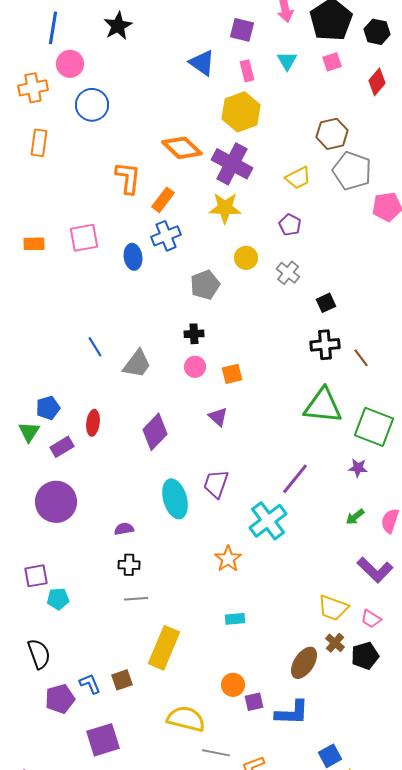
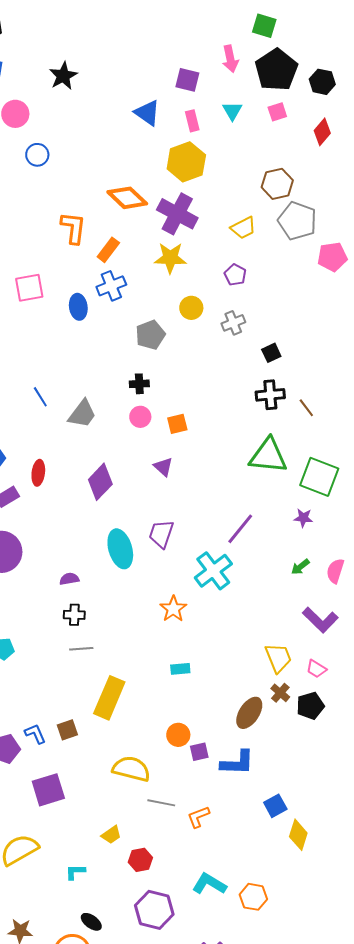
blue circle: (92, 105) -> (37, 155), size x0.7
gray cross: (288, 273) -> (233, 323), turned 30
yellow trapezoid: (333, 608) -> (278, 658), turned -132

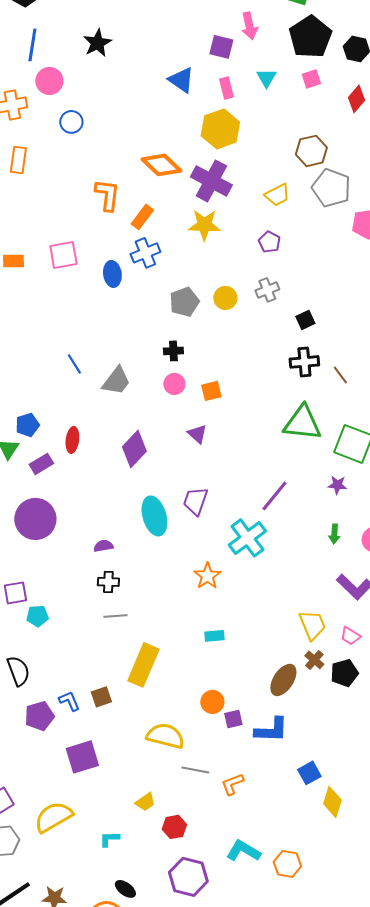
pink arrow: (230, 59) -> (249, 26), moved
yellow circle: (191, 308) -> (225, 298), moved
green arrow: (300, 567) -> (334, 534), turned -48

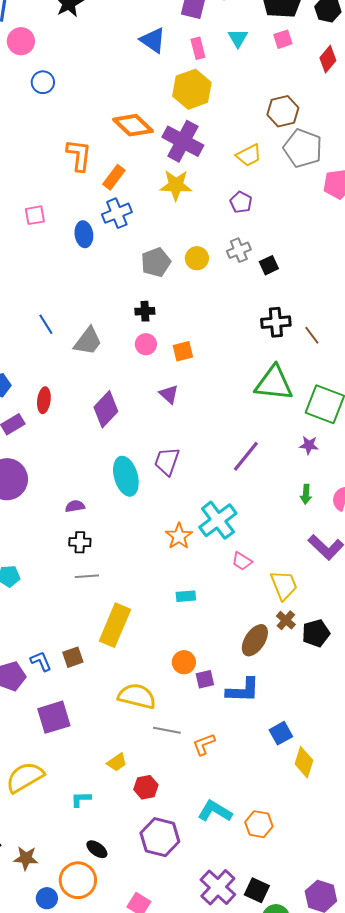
pink square: (63, 255) -> (35, 215), size x0.7
black square: (305, 320) -> (269, 265), moved
cyan cross: (247, 538) -> (218, 520), moved
pink trapezoid: (350, 636) -> (242, 561), moved

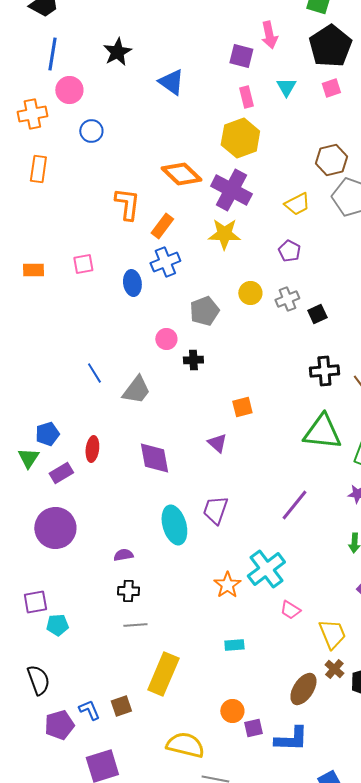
blue triangle: (153, 40) -> (171, 82), moved
yellow circle: (197, 258) -> (250, 293), moved
pink circle: (146, 344) -> (166, 339), moved
orange square: (183, 351) -> (242, 407), moved
purple diamond: (106, 409) -> (154, 458), turned -54

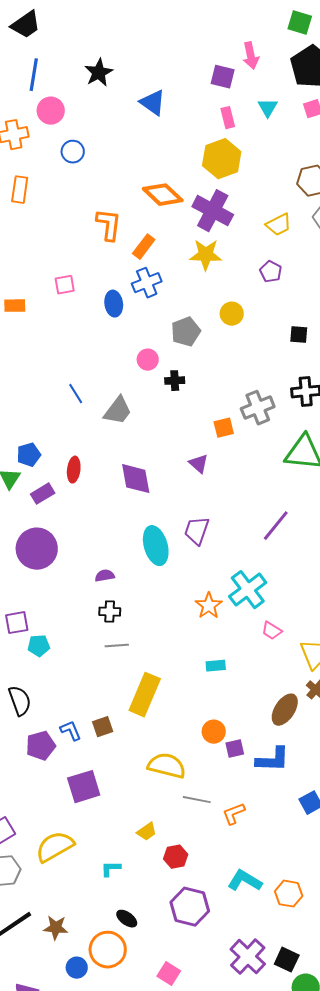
orange rectangle: (33, 270) -> (15, 306), moved
gray cross: (287, 299) -> (258, 408), moved, size x1.4
black square: (317, 314) -> (299, 335), turned 30

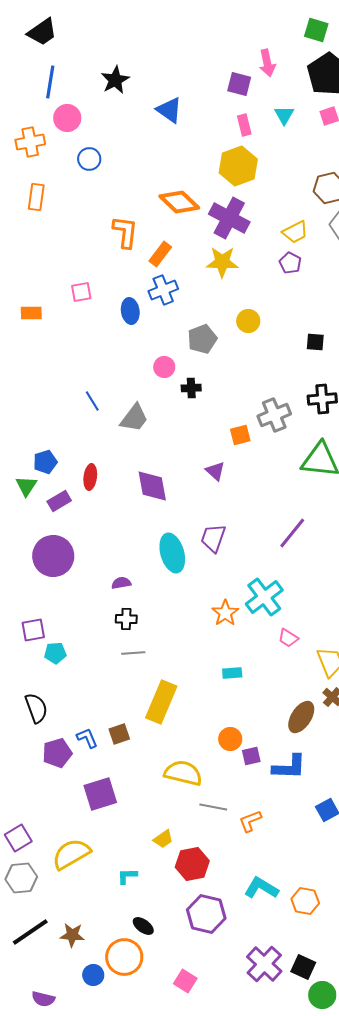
purple pentagon: (271, 272) -> (290, 263), moved
red hexagon: (176, 857) -> (192, 864), size x1.4

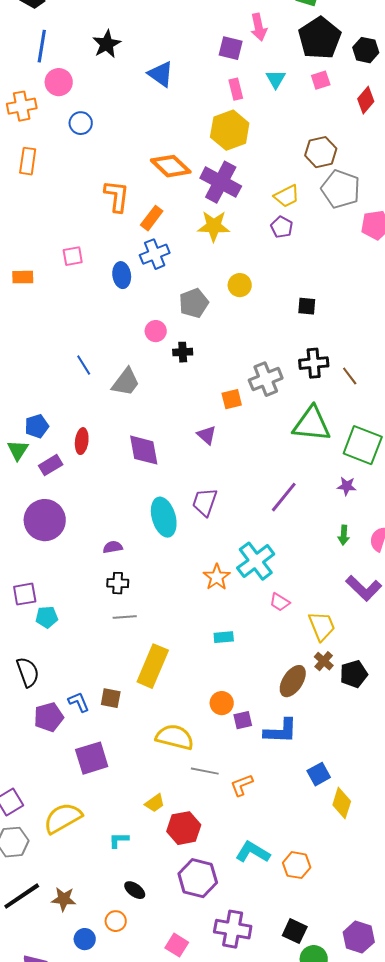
brown square: (119, 734) -> (111, 698), turned 30
orange circle: (124, 957) -> (116, 921), size x0.6
purple cross: (264, 964) -> (233, 929), moved, turned -33

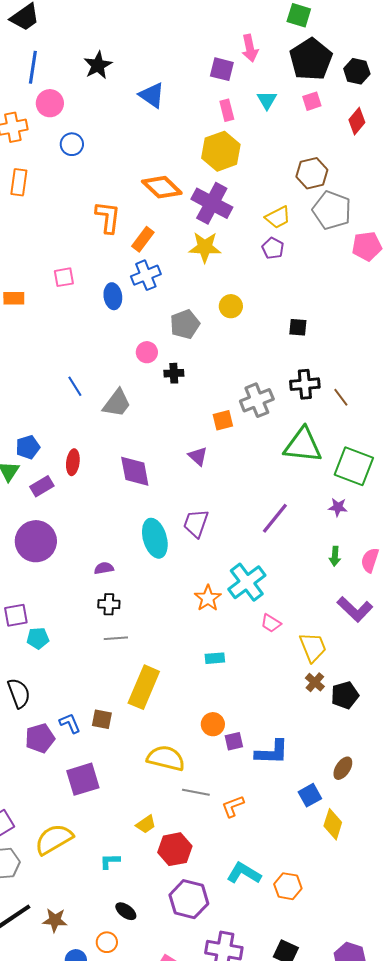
brown ellipse: (293, 681) -> (343, 768), moved, size x0.7

